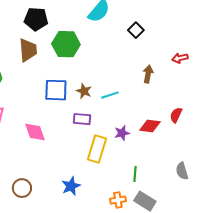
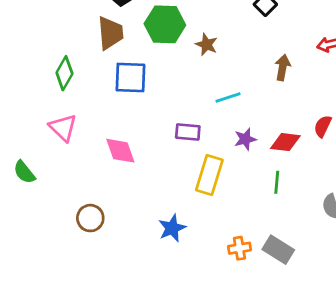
blue square: (56, 90) -> (130, 77), moved
brown star: (84, 91) -> (207, 44), moved
purple star: (122, 133) -> (245, 139), moved
green line: (135, 174) -> (277, 182), moved
brown circle: (22, 188) -> (90, 218), moved

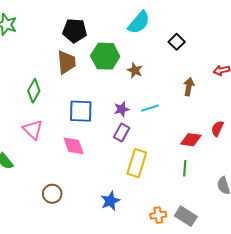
blue square: (130, 77) -> (81, 111), moved
purple rectangle: (188, 132) -> (122, 133), turned -66
purple star: (245, 139) -> (122, 109), moved

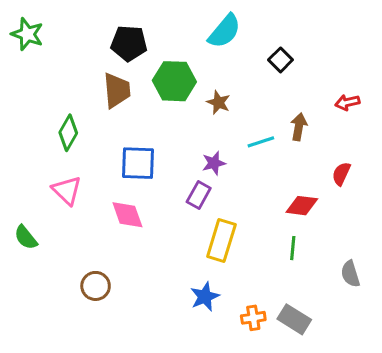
cyan line: (150, 108) -> (261, 142), moved
purple star: (122, 109) -> (214, 163), moved
red semicircle: (217, 128) -> (341, 174), moved
blue star: (110, 201) -> (205, 297), moved

